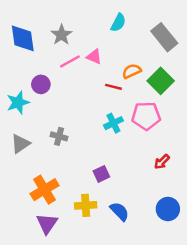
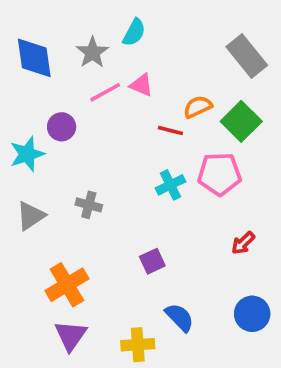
cyan semicircle: (118, 23) -> (134, 32), moved
yellow cross: (86, 205) -> (138, 345), moved

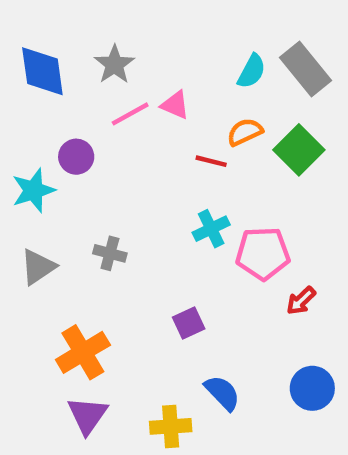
cyan semicircle: (134, 32) -> (252, 71), moved
pink pentagon: (219, 174) -> (263, 253), moved

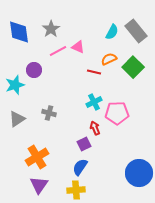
red arrow: (301, 301) -> (95, 128), moved, turned 112
blue circle: (312, 388) -> (139, 173), size x1.4
blue semicircle: (222, 393) -> (80, 167), moved, turned -102

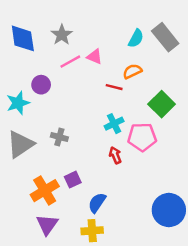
green square: (133, 67) -> (162, 104), moved
gray triangle: (17, 119) -> (20, 144), size x1.4
purple square: (84, 144) -> (73, 180), moved

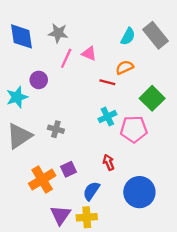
gray star: (62, 35) -> (58, 33), turned -30
pink line: (70, 62) -> (66, 58), turned -36
red arrow: (115, 155) -> (109, 162), moved
blue circle: (169, 210) -> (139, 192), moved
purple triangle: (47, 225) -> (60, 215), moved

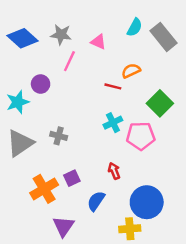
blue diamond: (22, 36) -> (22, 38), turned -40
cyan semicircle: (128, 36) -> (135, 27), moved
pink triangle: (89, 54) -> (98, 42), moved
yellow cross: (87, 217) -> (130, 229), moved

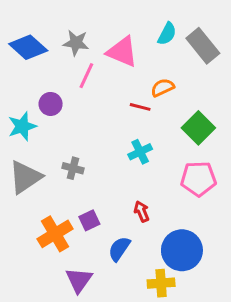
pink triangle: (98, 42) -> (122, 52), size x1.6
pink pentagon: (141, 136) -> (198, 179), moved

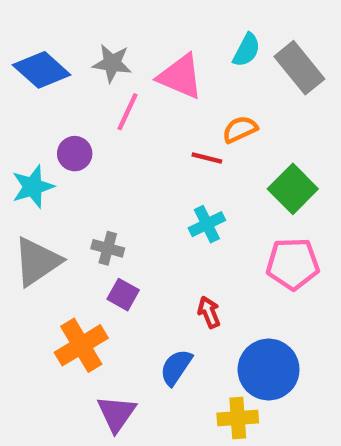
purple square: (89, 220) -> (123, 295), moved, turned -36

